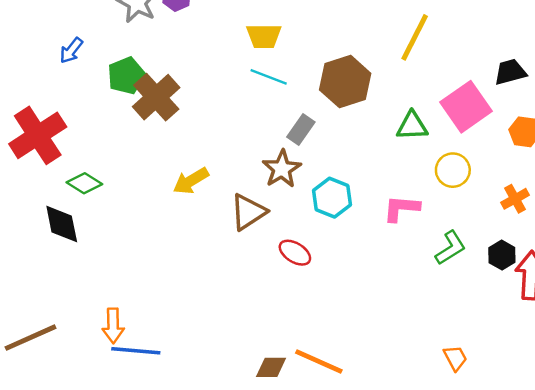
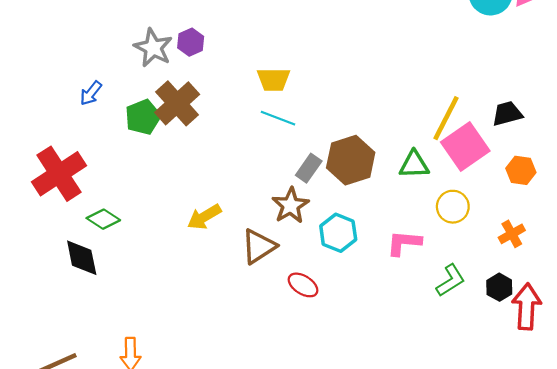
yellow line: (415, 37) -> (446, 118), moved
brown hexagon: (345, 82) -> (351, 160), moved
brown cross: (156, 97) -> (177, 103), moved

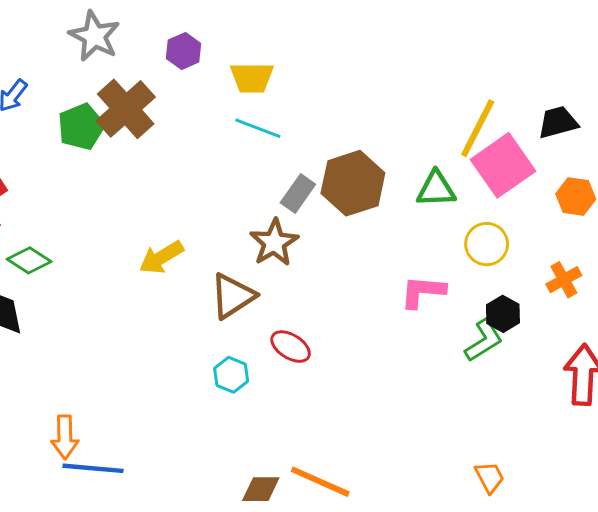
purple hexagon: (191, 42) -> (184, 51), moved
cyan hexagon: (338, 233) -> (231, 375), moved, size x0.7
black hexagon: (499, 287) -> (503, 314), moved

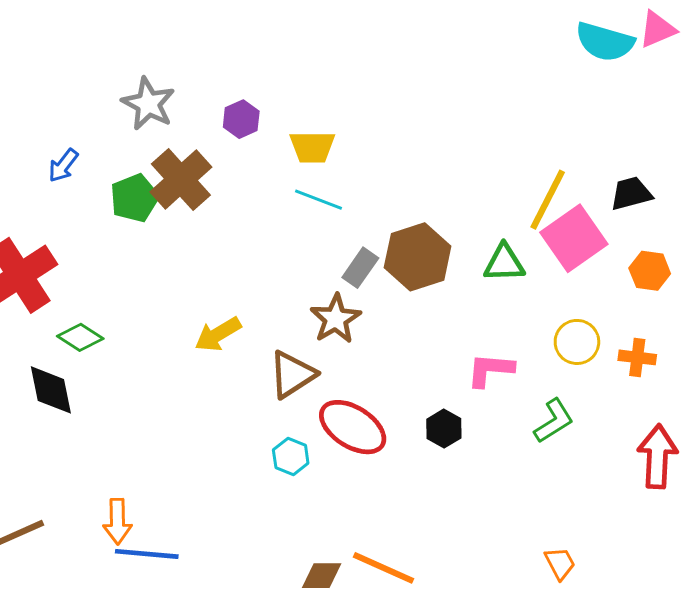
yellow circle: (487, 244) -> (577, 342), moved
orange cross: (564, 280) -> (637, 357), turned 36
black hexagon: (503, 314) -> (444, 429), moved
red ellipse: (291, 347) -> (353, 427), size x1.6

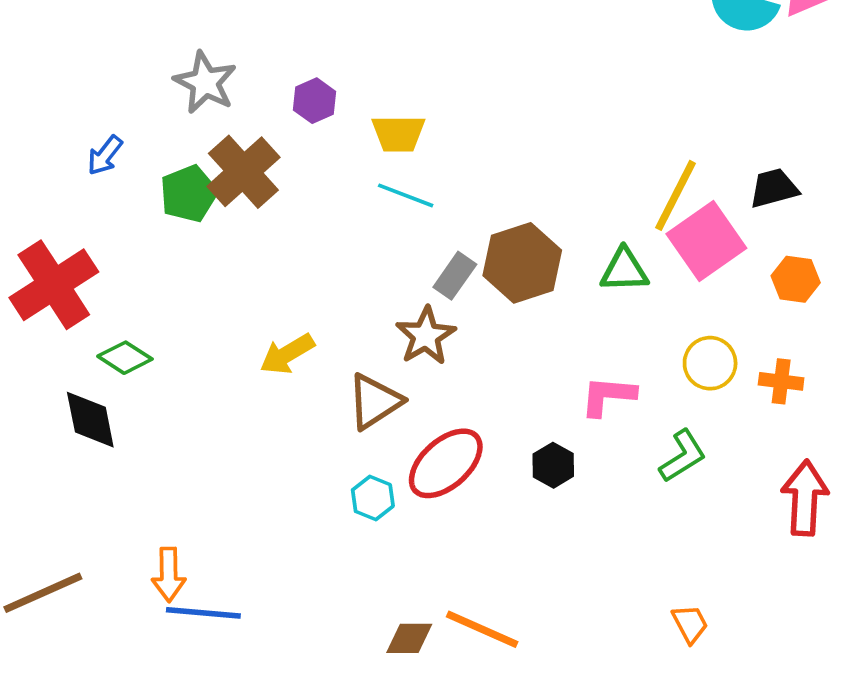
red ellipse: (353, 427) -> (446, 463), turned -74

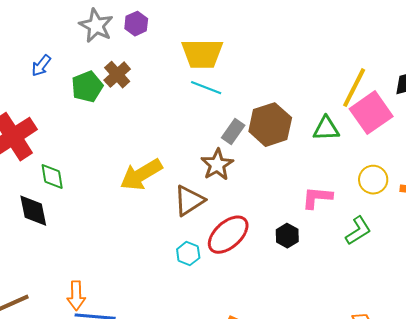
purple hexagon: (314, 101) -> (136, 24), moved
yellow trapezoid: (398, 133) -> (202, 54), size x1.4
brown cross: (243, 172) -> (117, 75), size x0.7
yellow arrow: (287, 354) -> (141, 175), size x1.4
green diamond: (125, 358) -> (52, 177), turned 48

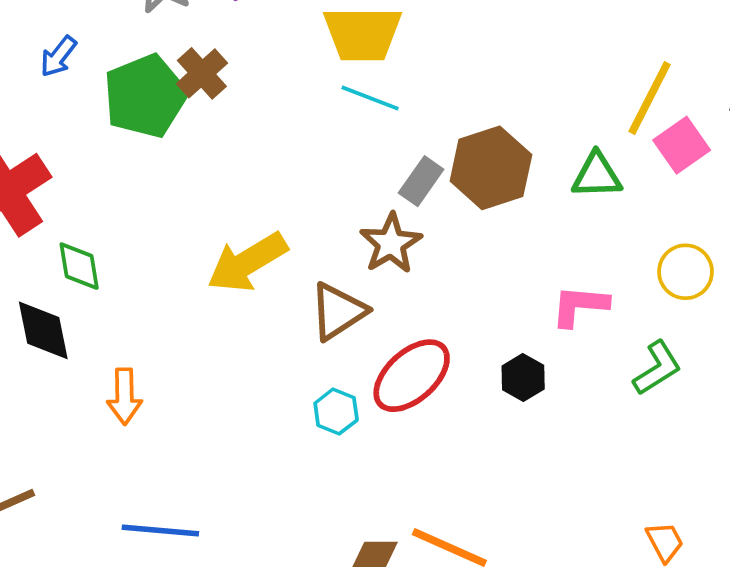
green pentagon: (87, 87) -> (145, 96), size x1.4
pink square: (371, 113) -> (682, 145), size x0.7
orange arrow: (76, 296) -> (124, 396), moved

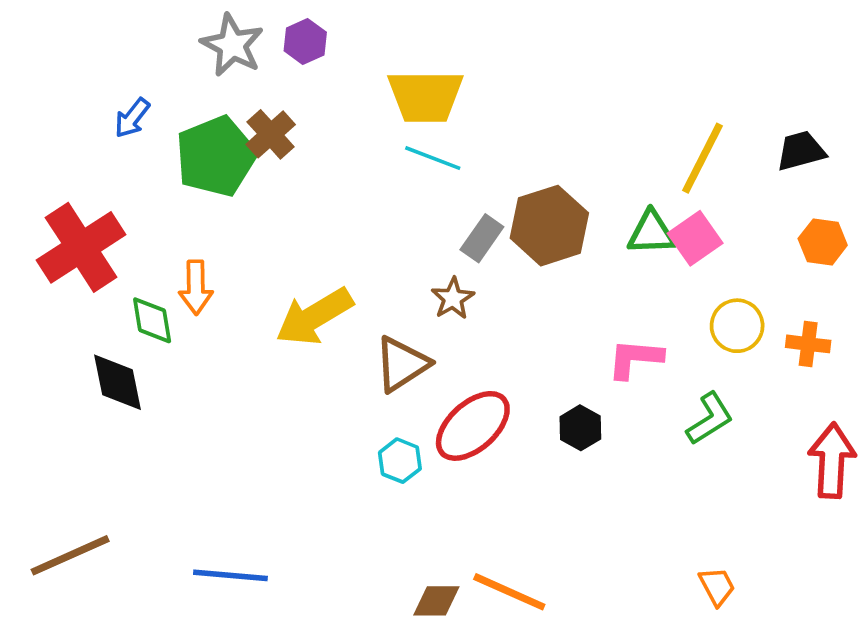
pink square: (682, 145) -> (695, 238), moved
brown star: (391, 243) -> (453, 298), size x0.7
orange arrow: (124, 396) -> (196, 287), moved

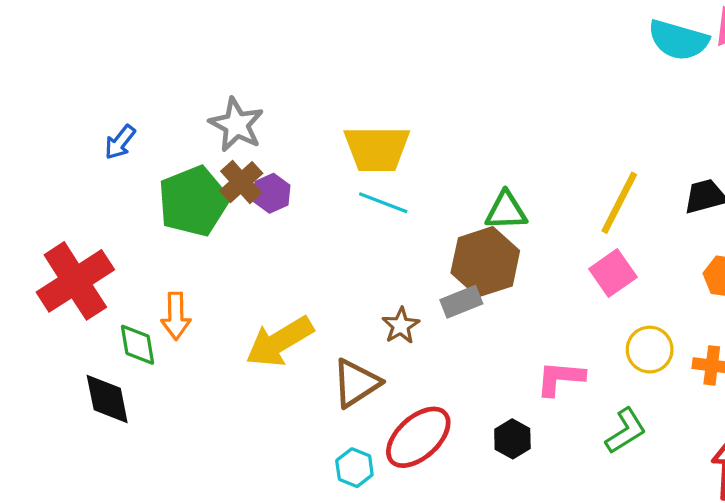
purple hexagon: (305, 41) -> (272, 193), moved
gray star: (232, 45) -> (236, 125), moved
blue arrow: (132, 118) -> (120, 142), moved
green triangle: (651, 233) -> (506, 211), moved
gray rectangle: (482, 238) -> (461, 302), moved, turned 33

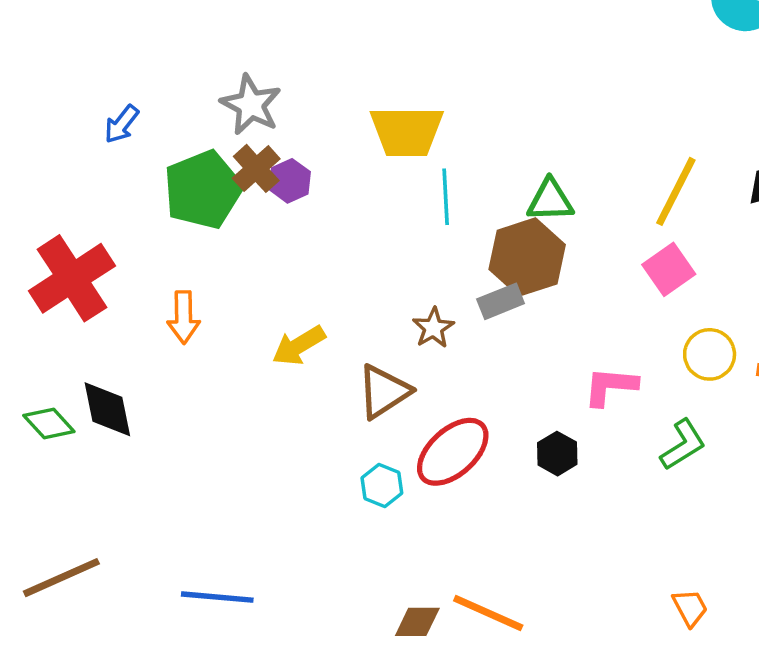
cyan line: (383, 203) -> (446, 197), moved, turned 66
yellow arrow: (280, 342) -> (299, 346), size x0.7
green diamond: (138, 345) -> (49, 423), moved, turned -33

